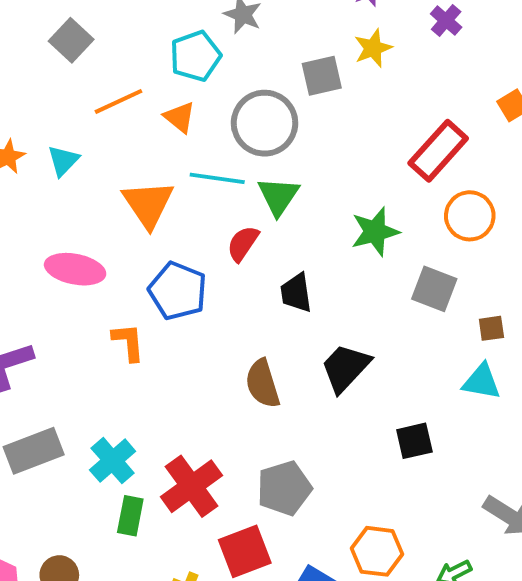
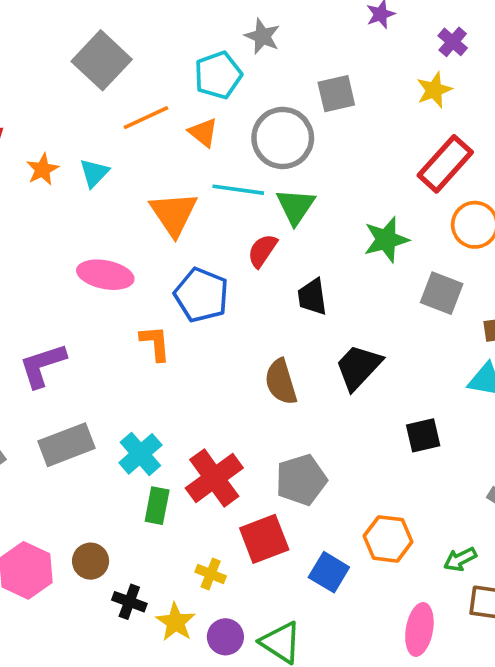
gray square: (71, 40) -> (102, 60), size x1.4
yellow star: (373, 48) -> (434, 90), moved

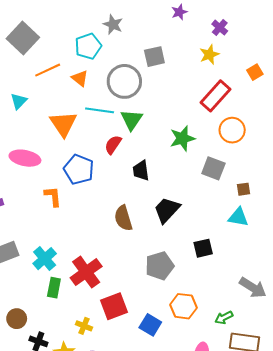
gray pentagon: (301, 480) -> (160, 266), moved

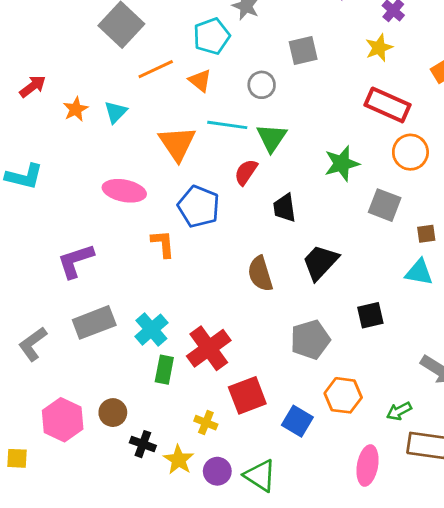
gray circle: (124, 81) -> (262, 85), size x0.6
red rectangle: (216, 96) -> (388, 105), turned 72

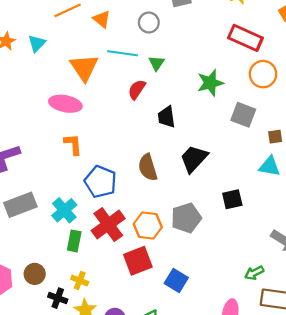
green triangle: (272, 138) -> (157, 63), size x0.7
pink ellipse: (124, 191) -> (65, 104), moved
blue pentagon: (199, 206) -> (101, 182), moved
orange hexagon: (343, 395) -> (148, 226), moved
yellow cross: (206, 423) -> (80, 280), moved

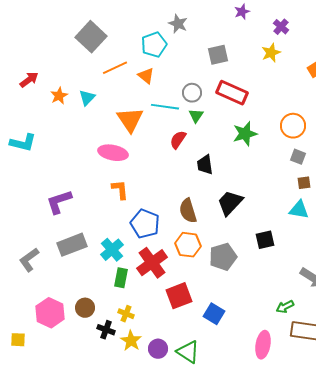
gray circle: (149, 23) -> (192, 93), moved
red rectangle: (245, 38) -> (232, 93), moved
gray square: (243, 115) -> (298, 157), moved, size x0.7
orange hexagon: (148, 226) -> (188, 245), moved

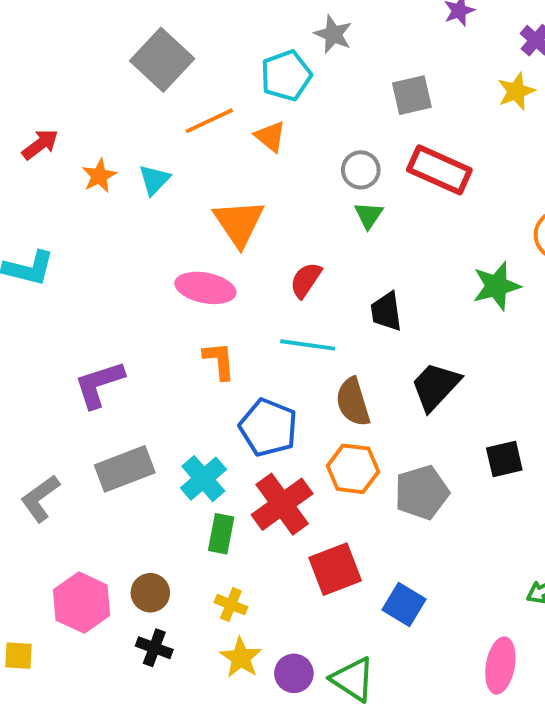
cyan line: (165, 107) -> (308, 345), moved
green star: (245, 134) -> (496, 286), moved
red semicircle: (178, 140) -> (306, 280), moved
black cross: (106, 330) -> (154, 648), moved

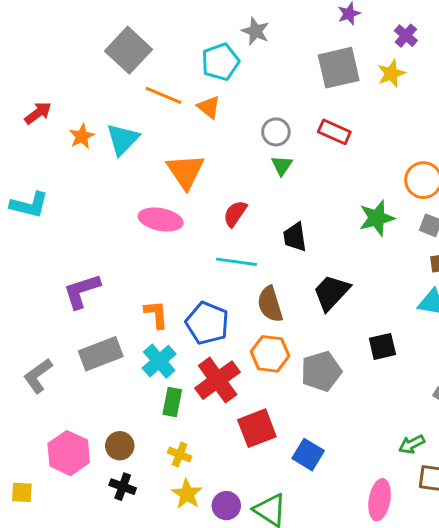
gray square: (412, 95) -> (339, 68), moved, size x1.4
orange line: (209, 121) -> (164, 95), turned 48
red rectangle: (439, 170) -> (334, 132), size x0.7
cyan triangle: (154, 180) -> (123, 139), size x1.4
orange L-shape: (219, 361) -> (156, 314), moved

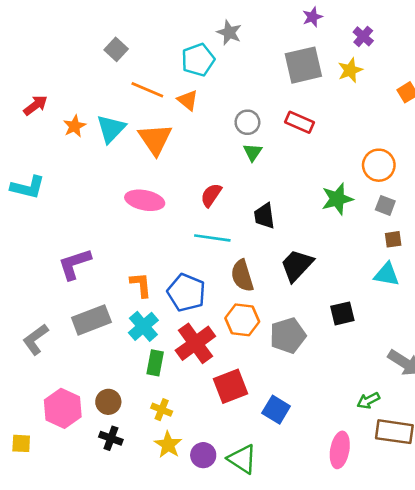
gray square: (128, 50) -> (116, 49), size x0.6
orange triangle: (185, 171) -> (155, 139), moved

